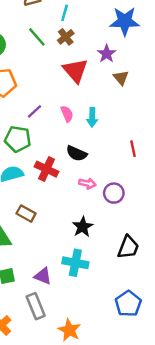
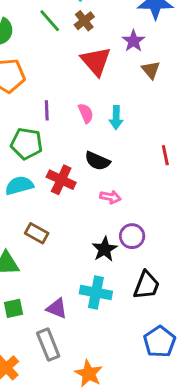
purple line: (35, 111) -> (47, 110), turned -49
purple circle: (114, 193) -> (132, 236), moved
black trapezoid: (128, 247) -> (147, 285), moved

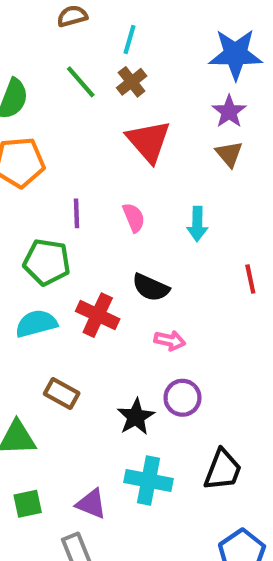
purple star: (133, 41) -> (229, 112), moved
cyan arrow: (116, 118) -> (197, 224), moved
purple circle: (132, 236) -> (182, 398), moved
black star: (105, 249) -> (136, 417), moved

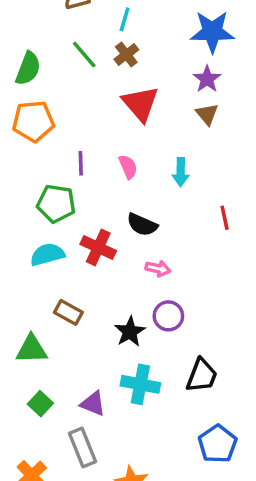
green square: (28, 504) -> (40, 404), turned -35

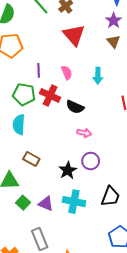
red cross: (98, 247) -> (50, 95), moved
cyan semicircle: (47, 255) -> (19, 125), turned -72
green square: (40, 404) -> (23, 203), moved
purple triangle: (93, 404) -> (46, 204), moved

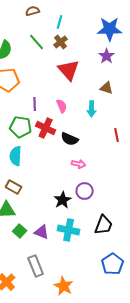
brown triangle: (114, 41) -> (107, 88), moved, turned -32
brown rectangle: (31, 159) -> (14, 187), moved

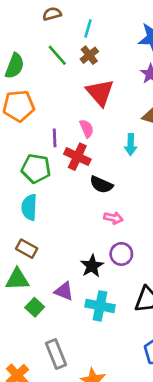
pink semicircle: (62, 106) -> (87, 129), moved
red cross: (46, 128) -> (77, 157), moved
purple triangle: (42, 232) -> (64, 291), moved

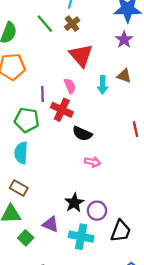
cyan arrow: (131, 145) -> (103, 85), moved
purple circle: (121, 254) -> (97, 211), moved

